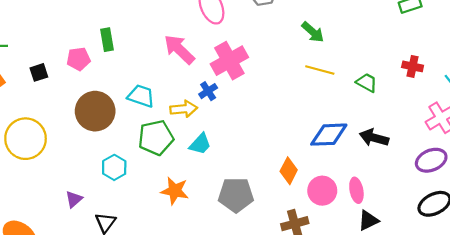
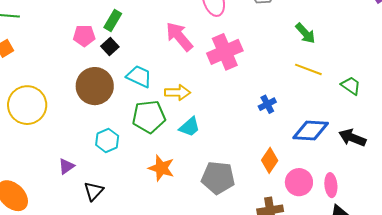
green rectangle: (107, 40) -> (113, 21), turned 35
black square: (39, 72) -> (110, 46), moved, turned -30
blue cross: (208, 91) -> (267, 104), moved

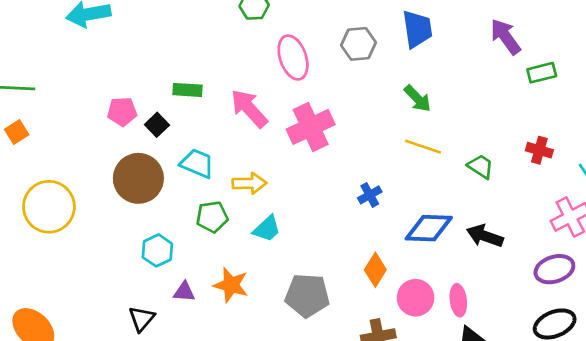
green rectangle: (113, 21) -> (188, 90), moved, turned 65
green pentagon: (149, 117) -> (212, 217), size x0.7
purple triangle: (66, 166) -> (184, 292), moved, turned 42

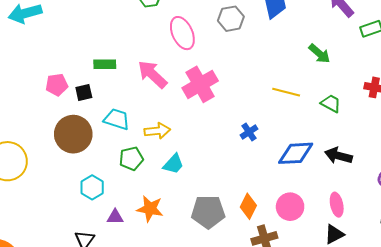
green arrow: (417, 99) -> (319, 54), moved
black square: (157, 125) -> (84, 93), turned 36
orange diamond: (375, 270) -> (248, 206), moved
pink ellipse: (458, 300) -> (337, 205), moved

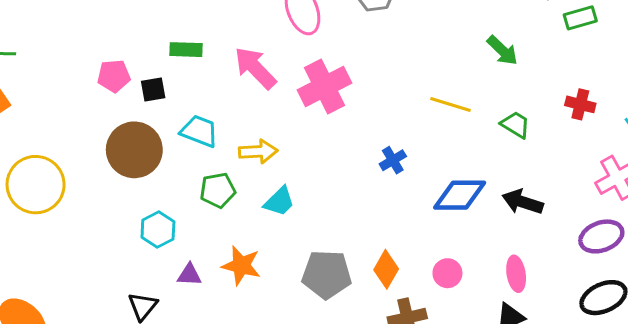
pink circle: (290, 207) -> (447, 273), size x0.7

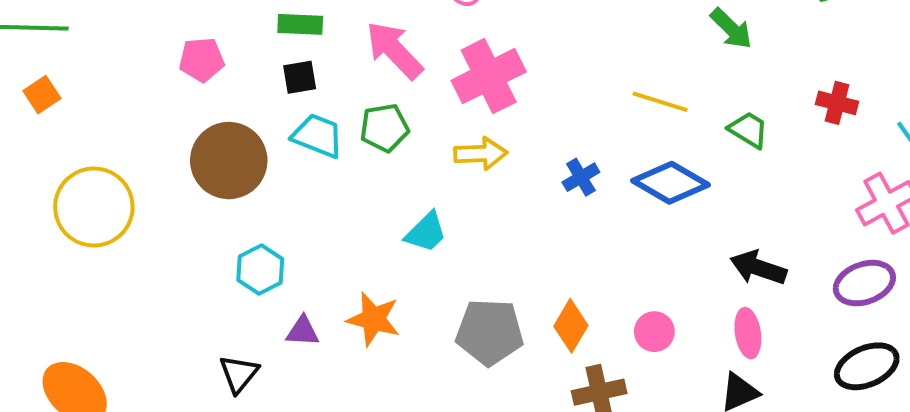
black square: (153, 89) -> (300, 77), moved
yellow arrow: (258, 151) -> (481, 154), moved
green pentagon: (218, 190) -> (384, 128), moved
blue diamond: (460, 195) -> (671, 183), moved, turned 30
black arrow: (523, 202) -> (758, 268), moved

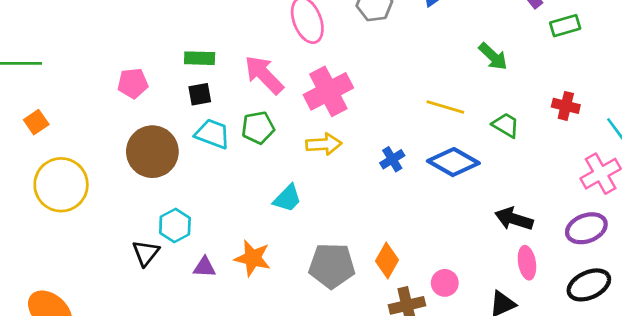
orange square: (42, 95) -> (36, 122), moved
pink circle: (654, 332) -> (445, 283), moved
pink ellipse: (748, 333) -> (527, 263), moved
black triangle: (239, 374) -> (146, 253), moved

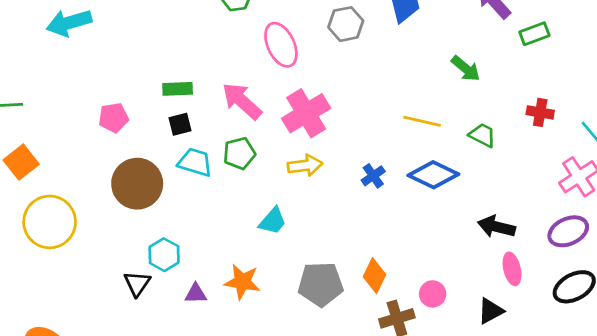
orange square: (36, 122) -> (21, 162), size x1.4

